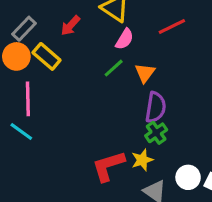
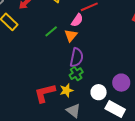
pink semicircle: (125, 39) -> (77, 20), moved
white circle: (188, 177) -> (99, 92), moved

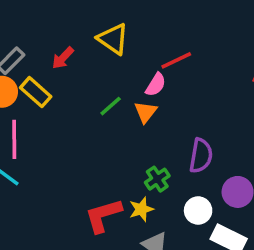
purple semicircle: (77, 57) -> (201, 156), moved

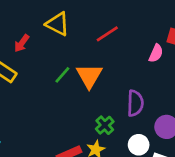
pink semicircle: (156, 85) -> (156, 53), moved
orange triangle: (145, 112) -> (89, 76), size x1.5

